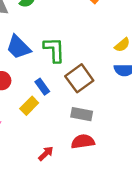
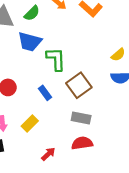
blue trapezoid: (18, 47) -> (30, 42), moved, turned -30
yellow rectangle: (29, 106) -> (30, 123), moved

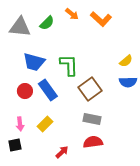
blue trapezoid: (30, 42) -> (34, 62), moved
blue rectangle: (45, 93) -> (48, 90), moved, size x1.5

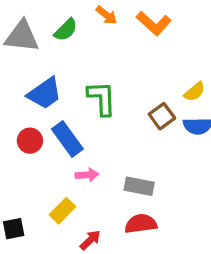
blue trapezoid: (34, 62) -> (45, 93), turned -50
brown square: (90, 89) -> (162, 116), moved, size x0.7
pink arrow: (20, 124) -> (87, 175), moved, turned -88
yellow rectangle: (45, 124) -> (63, 211), moved

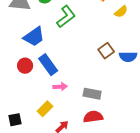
yellow semicircle: (195, 92) -> (121, 12), moved
green L-shape: (102, 98) -> (66, 17), moved, turned 55

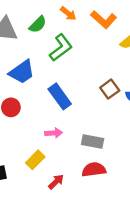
blue rectangle: (48, 65) -> (60, 96), moved

